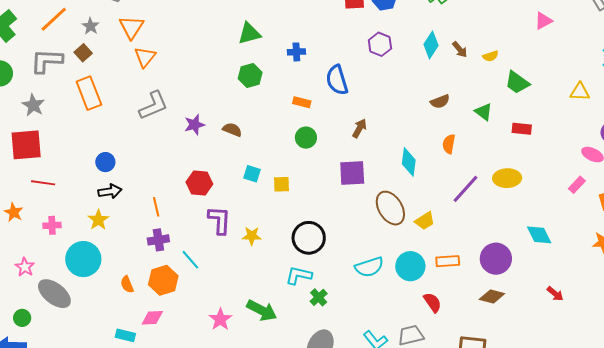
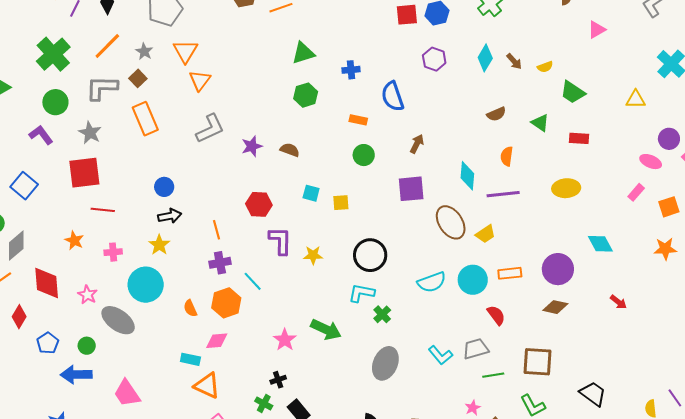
purple line: (465, 189) -> (503, 194), moved, turned 44

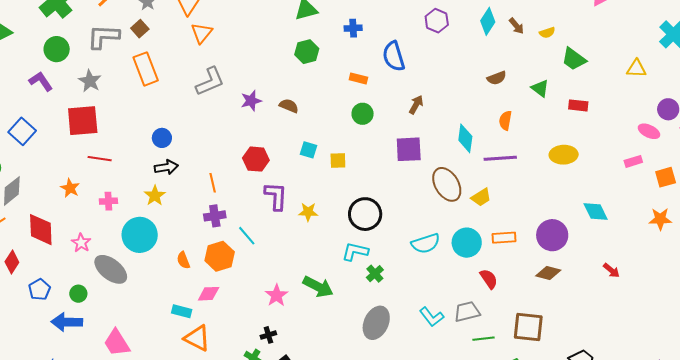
pink rectangle: (636, 192) -> (633, 161), turned 30

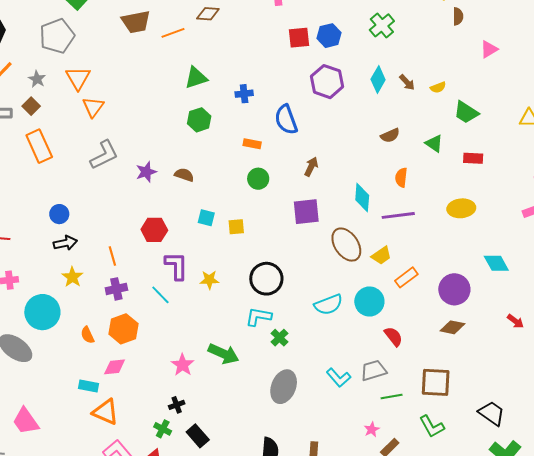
purple hexagon: (437, 21) -> (327, 82), size x1.4
yellow star: (155, 196) -> (72, 277), moved
cyan line: (247, 236) -> (160, 295), moved
orange rectangle: (504, 238) -> (406, 277), moved, turned -30

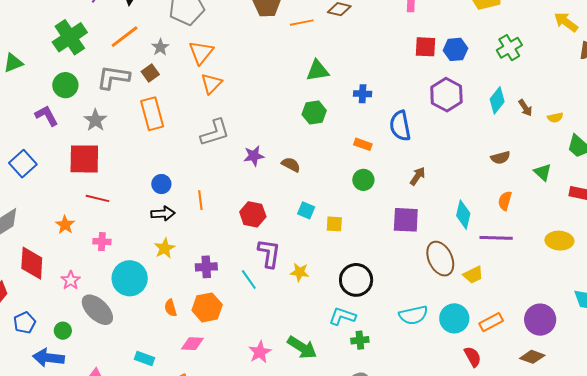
orange line: (112, 256) -> (200, 200), moved
orange rectangle: (406, 277) -> (491, 322), moved
green cross: (279, 338) -> (360, 340), turned 30
cyan rectangle: (89, 386) -> (145, 358), moved

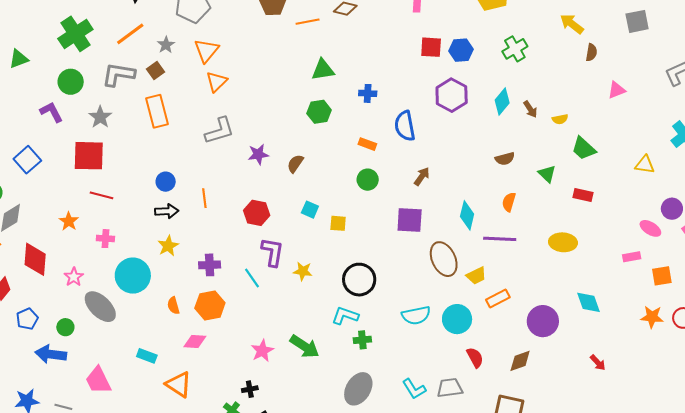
brown semicircle: (291, 165) -> (295, 164), turned -84
orange rectangle: (491, 322) -> (498, 298), moved
brown diamond: (532, 357) -> (520, 361), moved, turned -40

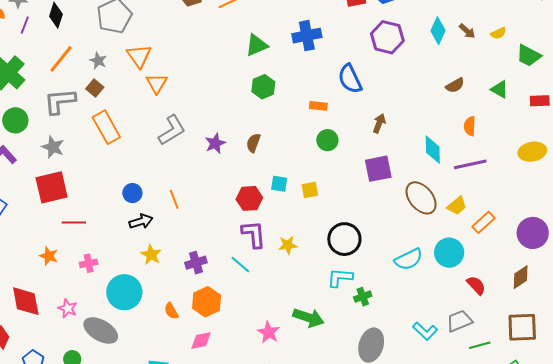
blue cross: (368, 93) -> (307, 36), moved, size x1.6
red hexagon: (257, 213) -> (249, 198), moved

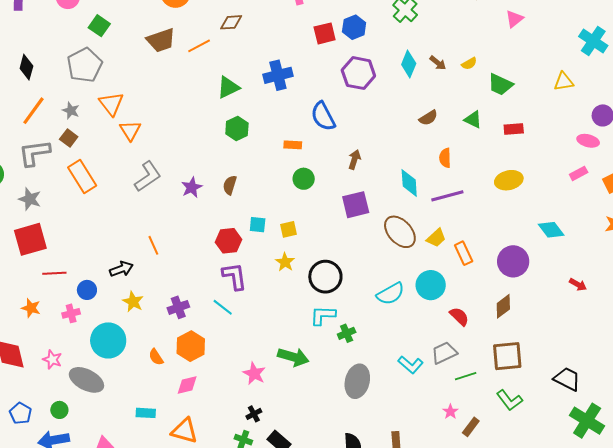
blue circle: (132, 193) -> (87, 290), moved
orange rectangle: (484, 222) -> (464, 253), turned -70
yellow star: (288, 245) -> (285, 262), moved, turned -30

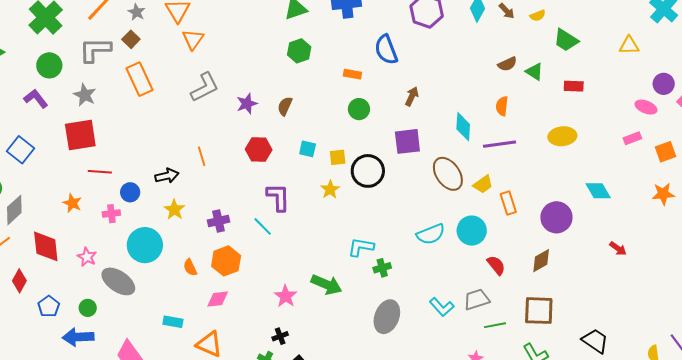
brown semicircle: (428, 118) -> (507, 64), moved
red hexagon: (229, 241) -> (259, 149), moved
black circle: (325, 277) -> (368, 171), moved

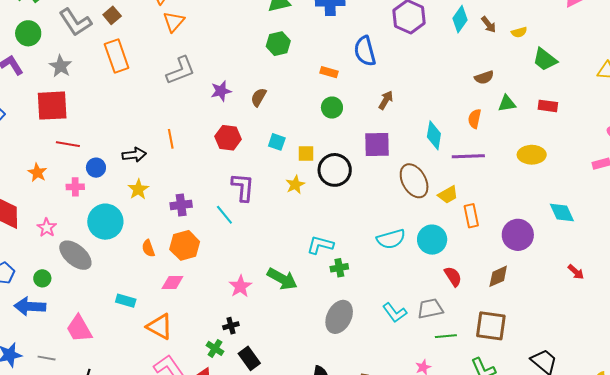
gray L-shape: (95, 50) -> (75, 22), turned -128
green triangle: (534, 72) -> (507, 103), moved, turned -48

